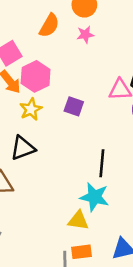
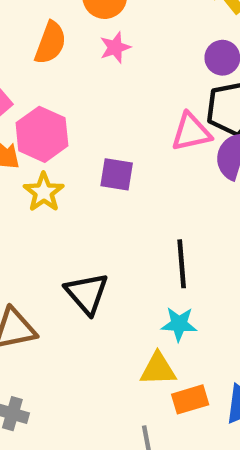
black triangle: (23, 148) -> (87, 293), moved, turned -40
cyan star: (94, 197) -> (179, 324), size x0.7
orange rectangle: (81, 252) -> (190, 399), moved

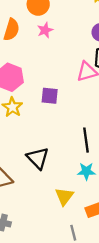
yellow triangle: (158, 369) -> (64, 196), moved, turned -48

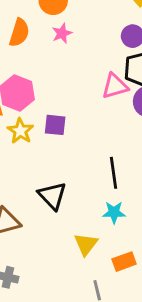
purple square: (50, 96) -> (55, 125), moved

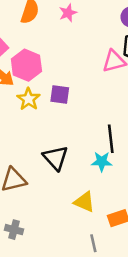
cyan star: (114, 212) -> (102, 162), moved
yellow triangle: (86, 244) -> (84, 202), turned -45

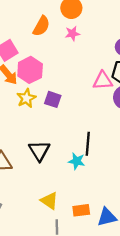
yellow triangle: (84, 202) -> (49, 201), moved

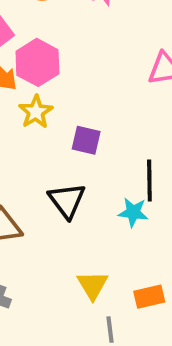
purple square: (53, 99) -> (86, 140), moved
yellow triangle: (49, 201) -> (93, 285), turned 30

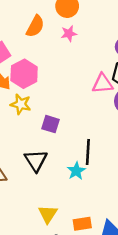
yellow star: (36, 112) -> (21, 104), turned -30
cyan star: (133, 212) -> (76, 171), turned 30

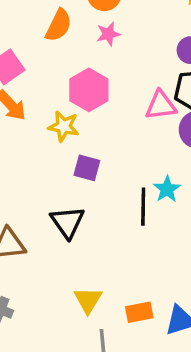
pink hexagon: (24, 74) -> (89, 90), moved
yellow star: (21, 104) -> (64, 126), moved
cyan star: (76, 171) -> (167, 189), moved

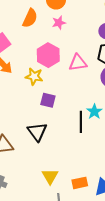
pink triangle: (161, 105) -> (78, 63), moved

